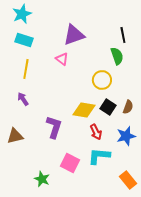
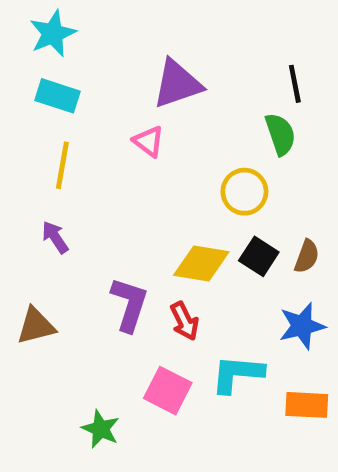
red arrow: (96, 132) -> (185, 321), moved
orange rectangle: (128, 180) -> (307, 405), moved, turned -48

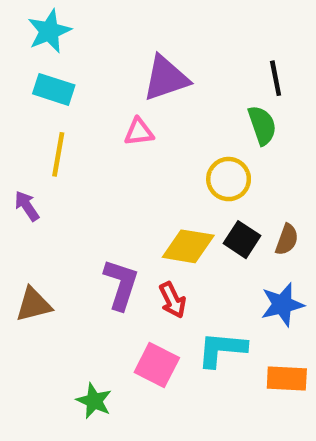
pink triangle: (149, 141) -> (139, 132), turned -44
purple arrow: (55, 237) -> (27, 206), moved

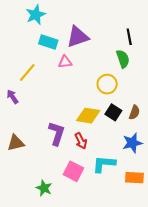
cyan star: (49, 31) -> (36, 15), moved
cyan rectangle: (54, 89) -> (48, 42), moved
yellow line: (58, 154) -> (27, 72), turned 30

